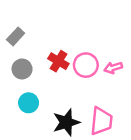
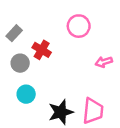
red cross: (58, 61) -> (42, 50), moved
pink circle: (86, 65) -> (79, 26), moved

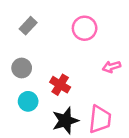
gray rectangle: (14, 33) -> (28, 26), moved
red cross: (42, 50) -> (60, 85), moved

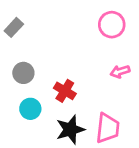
gray rectangle: (28, 26) -> (14, 27), moved
pink circle: (85, 28) -> (112, 25), moved

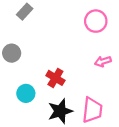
gray rectangle: (14, 27) -> (25, 12), moved
gray circle: (23, 73) -> (12, 53), moved

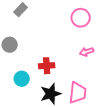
red cross: (55, 78) -> (47, 66), turned -35

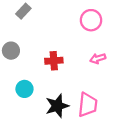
red cross: (47, 66) -> (54, 61), moved

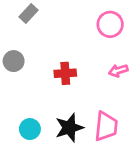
cyan circle: (24, 89) -> (30, 129), moved

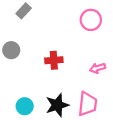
pink arrow: (118, 71) -> (98, 68), moved

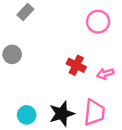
red cross: (54, 60) -> (76, 65), moved, turned 30

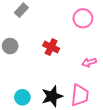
red cross: (76, 65) -> (51, 47), moved

